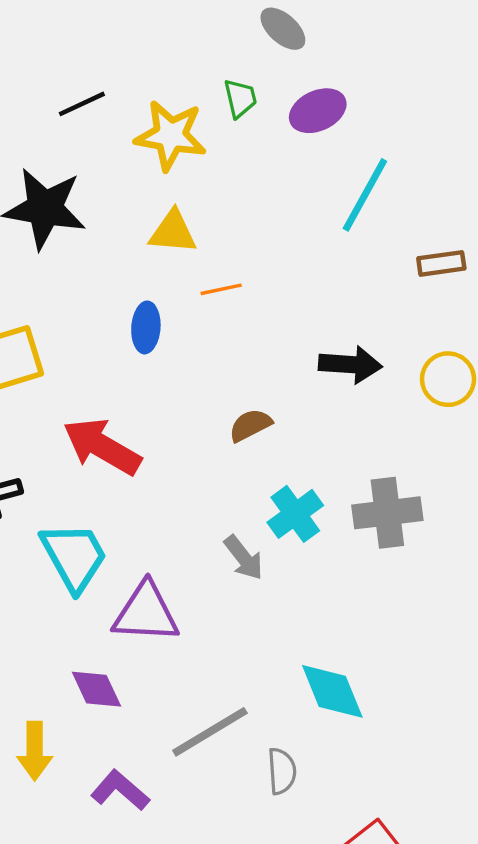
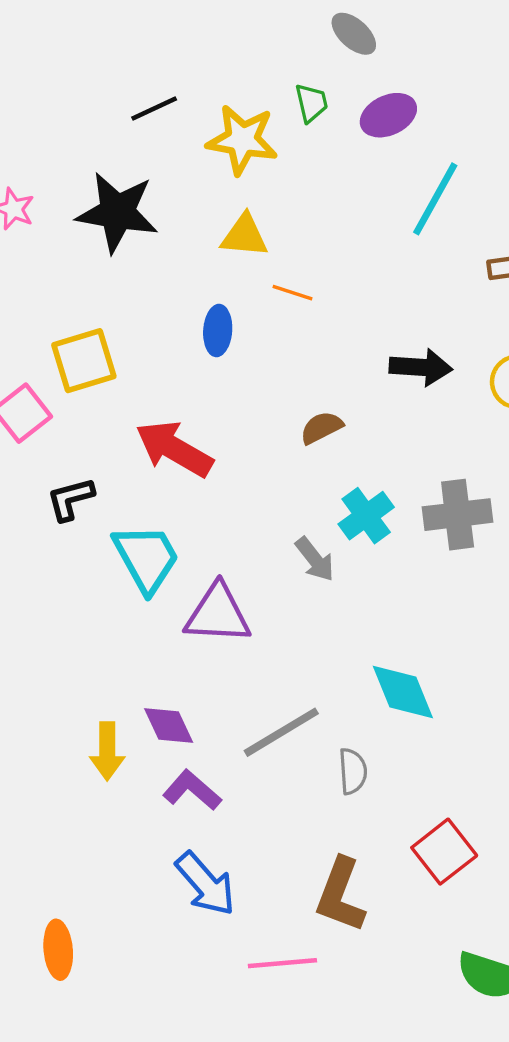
orange line: (221, 289) -> (292, 293), turned 30
purple diamond: (96, 689) -> (169, 725), moved

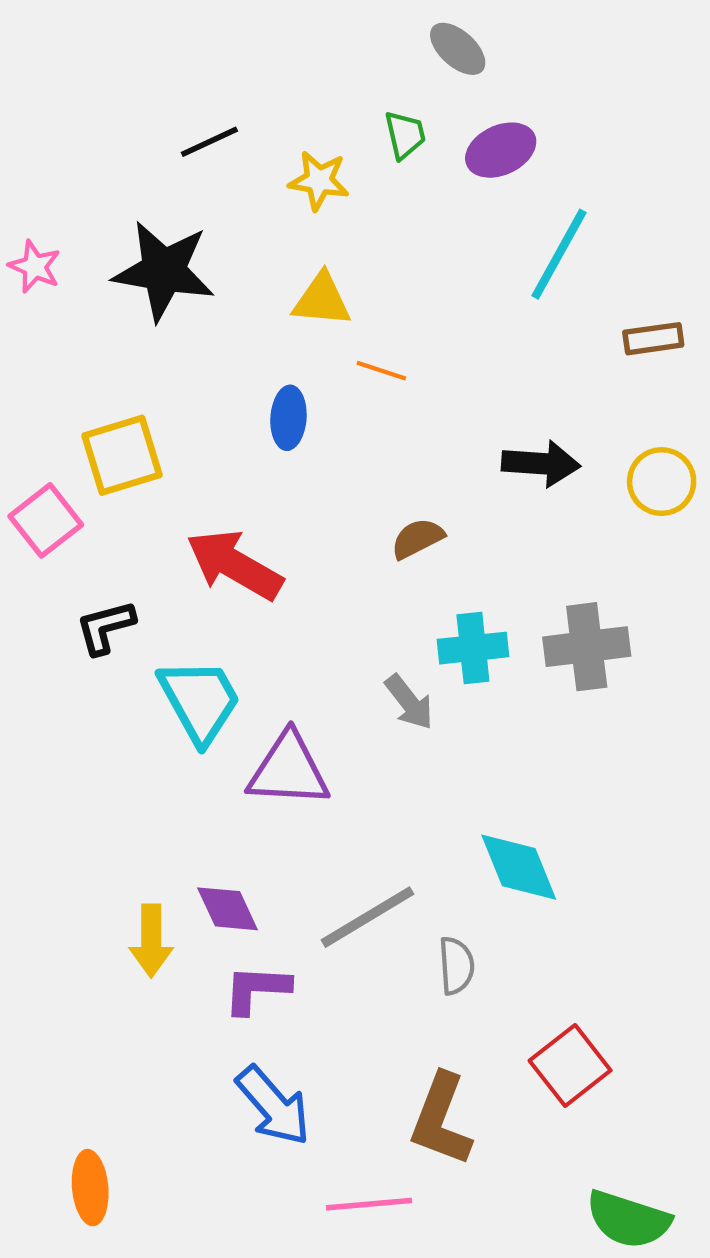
yellow star: (242, 140) -> (319, 181), size x0.7
cyan cross: (366, 516) -> (473, 648), turned 30
purple L-shape: (192, 790) -> (257, 989), turned -38

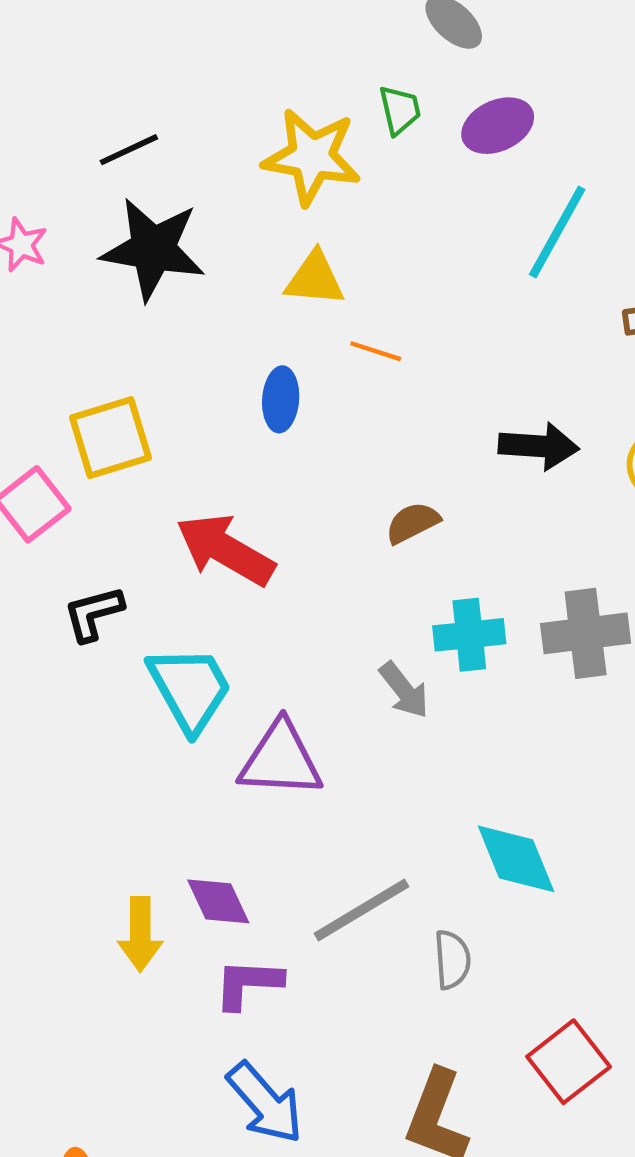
black line: (209, 142) -> (129, 150), moved
yellow star: (319, 181) -> (312, 157), size x1.6

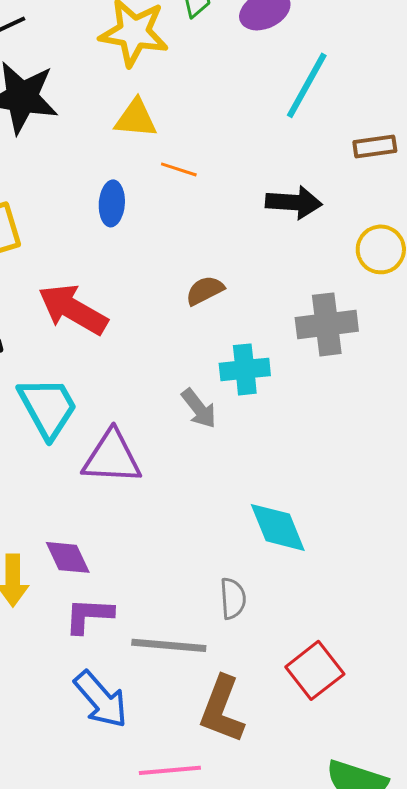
black arrow: (539, 446) -> (294, 202), moved
gray cross: (586, 633) -> (327, 324), moved
gray line: (361, 910) -> (169, 645), moved, turned 36

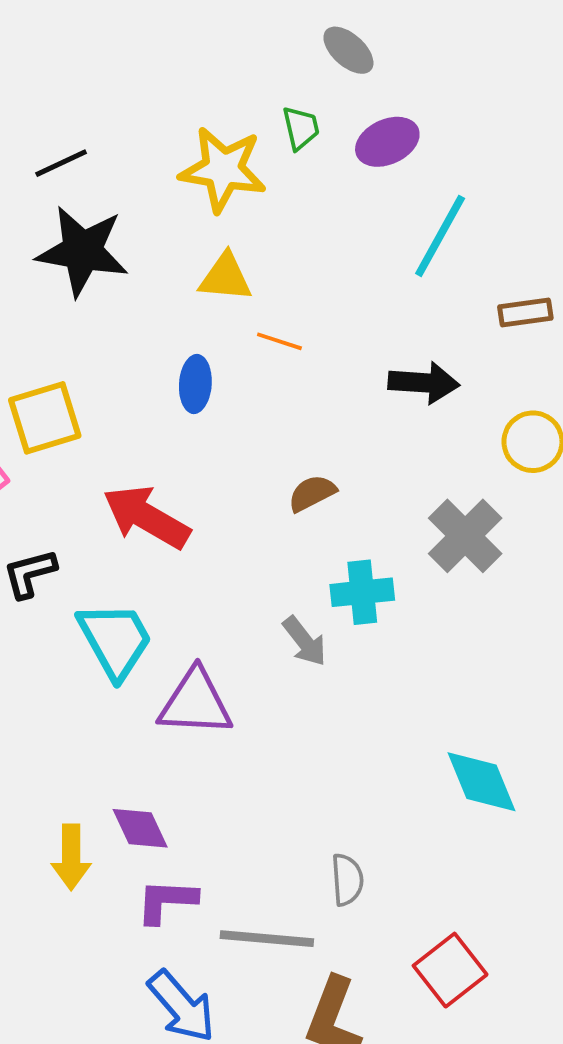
gray cross: (327, 324) -> (465, 536), turned -38
cyan diamond: (278, 527) -> (481, 782), moved

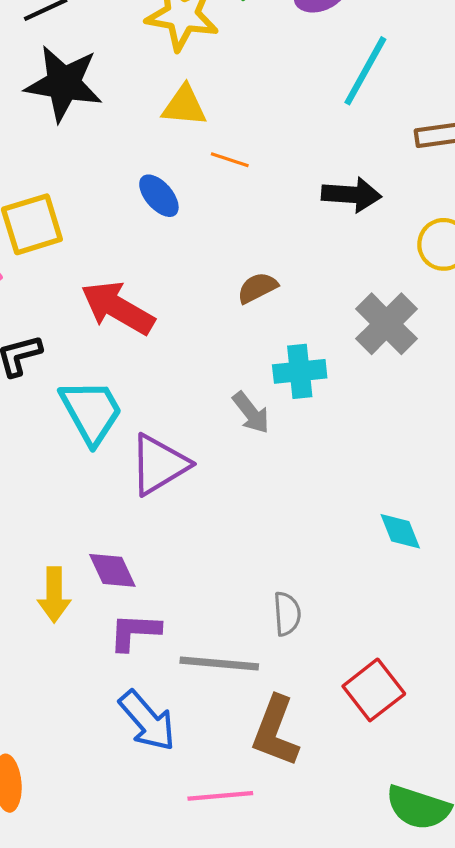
blue ellipse: (195, 384) -> (159, 196), turned -45
purple triangle: (195, 703) -> (159, 465), turned -34
cyan diamond: (481, 782) -> (400, 531), size x0.7

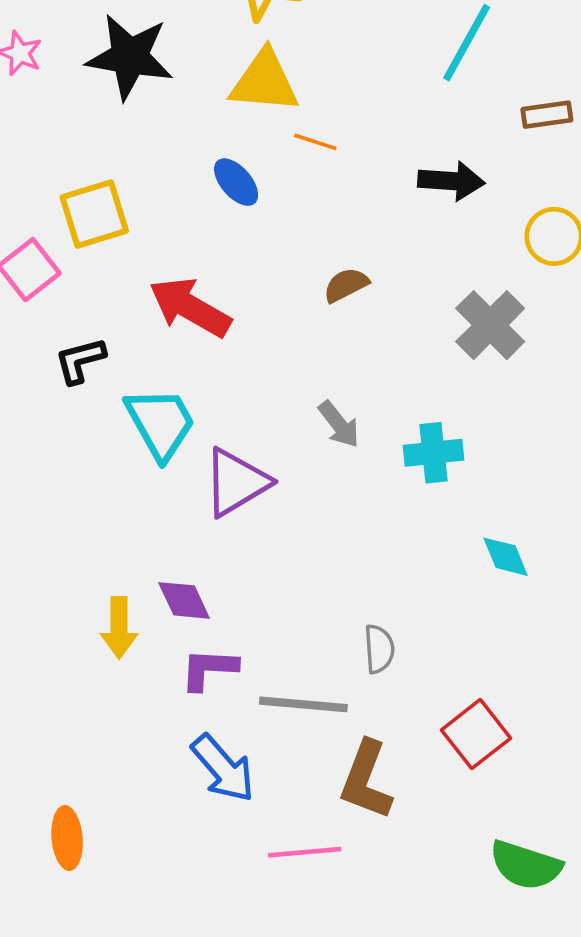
yellow triangle: (184, 106) -> (264, 82), size x1.4
cyan cross: (300, 371) -> (433, 453), moved

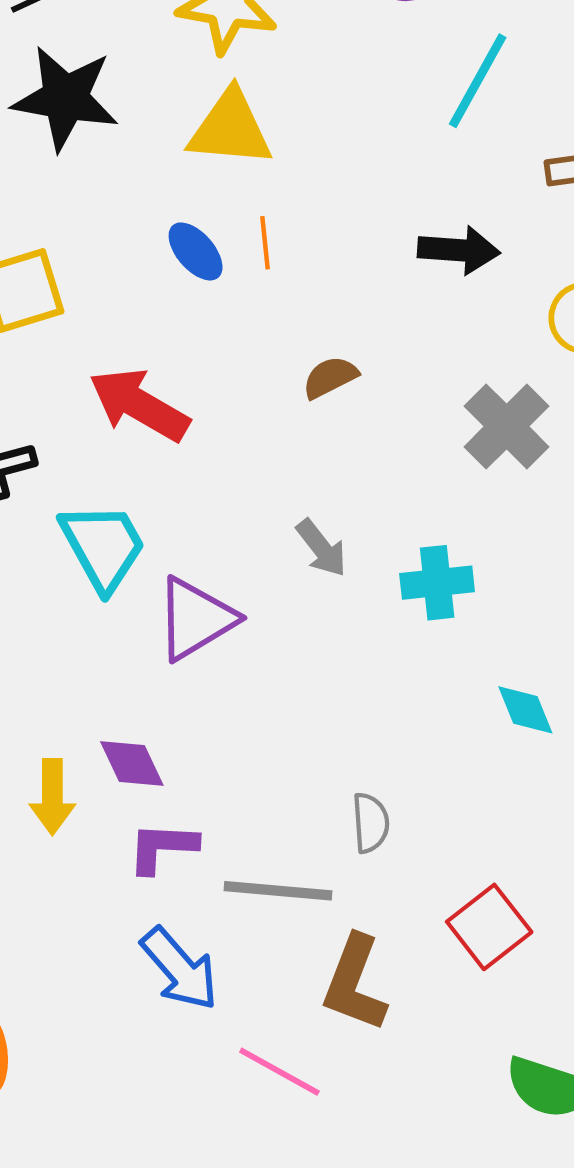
orange line: (315, 142) -> (265, 243), moved, turned 66
pink line: (305, 852) -> (279, 1072), turned 34

